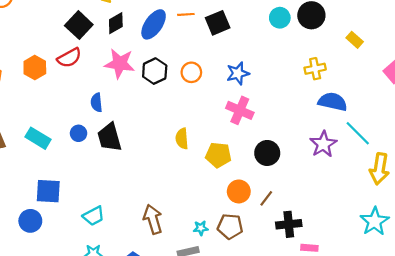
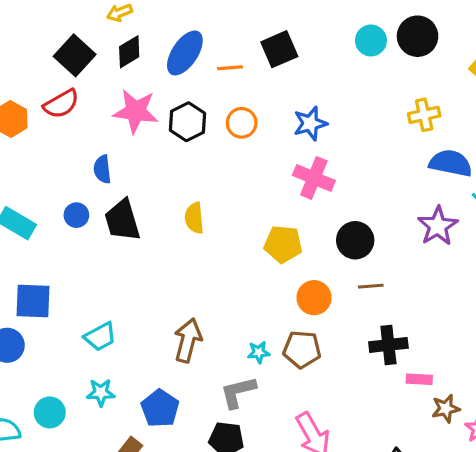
orange line: (186, 14) -> (230, 68), moved
yellow semicircle: (182, 139) -> (194, 218), moved
brown line: (266, 198) -> (371, 286), moved, turned 49
brown arrow: (153, 219) -> (188, 340), turned 32

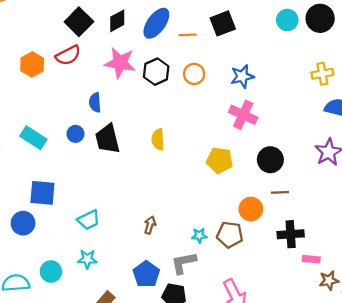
orange circle: (314, 298) -> (251, 209), moved
brown arrow: (188, 340) -> (150, 225), size x0.6
blue pentagon: (160, 408) -> (146, 274), moved

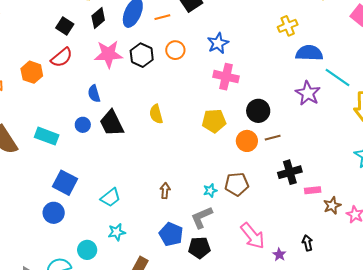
black square: (79, 22) -> (65, 26), size x0.7
blue square: (42, 193) -> (65, 183), turned 35
orange circle: (251, 209) -> (247, 141), moved

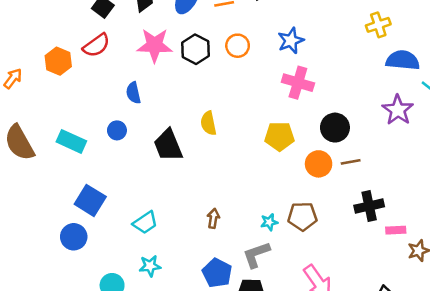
black trapezoid: (112, 123) -> (168, 145), moved

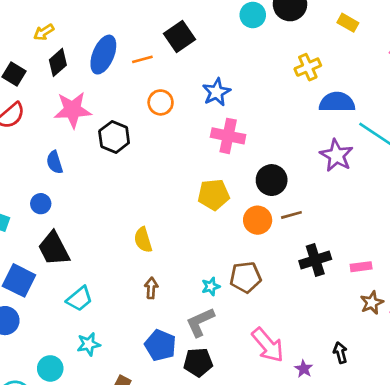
black hexagon: (196, 49) -> (114, 137), moved
yellow semicircle: (208, 123) -> (143, 240), moved
black trapezoid: (168, 145) -> (54, 249), moved
pink rectangle: (396, 230) -> (361, 267), moved

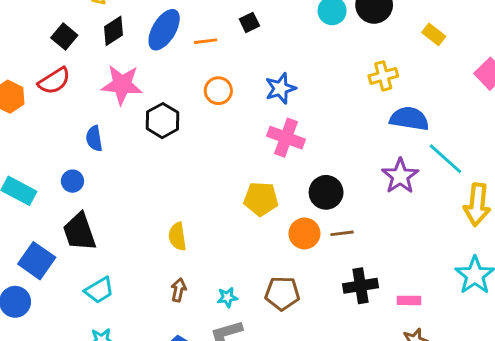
black square: (180, 37) -> (249, 22), size x0.6
cyan star: (211, 286) -> (227, 297), moved

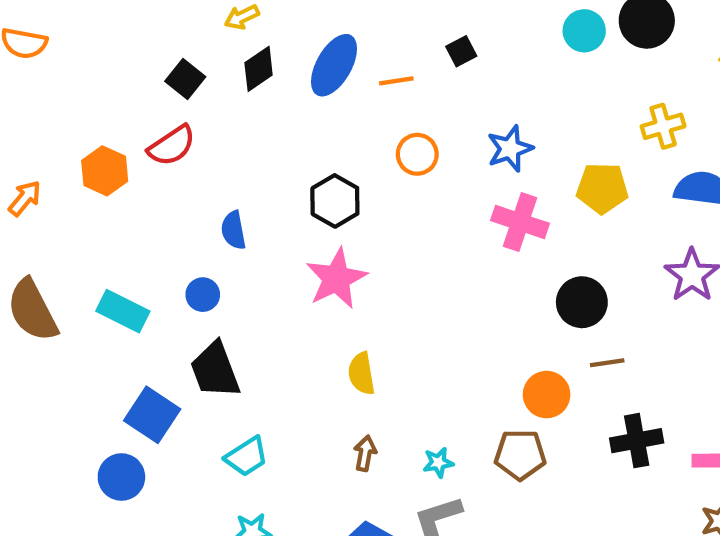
pink star: (122, 85) -> (336, 279), moved, turned -30
yellow pentagon: (261, 199) -> (602, 188), moved
orange circle: (304, 233) -> (547, 395), moved

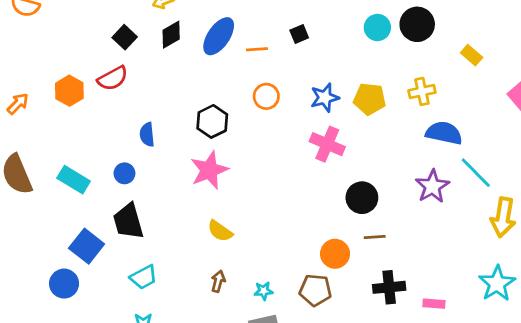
yellow pentagon: (602, 188) -> (370, 99), moved
yellow semicircle: (361, 374) -> (220, 231), turned -50

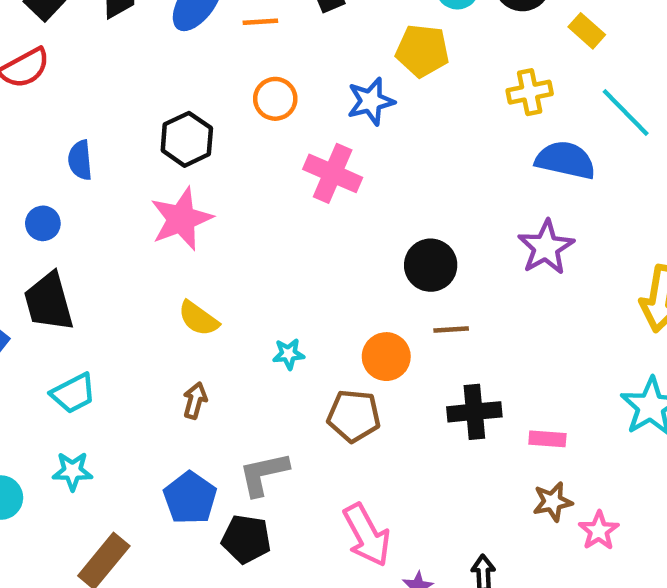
yellow rectangle: (472, 55) -> (587, 31), moved
yellow pentagon: (370, 99) -> (422, 51), moved
pink cross: (327, 144) -> (333, 173), moved
cyan line: (476, 173) -> (626, 113), moved
cyan star: (264, 291) -> (289, 354), moved

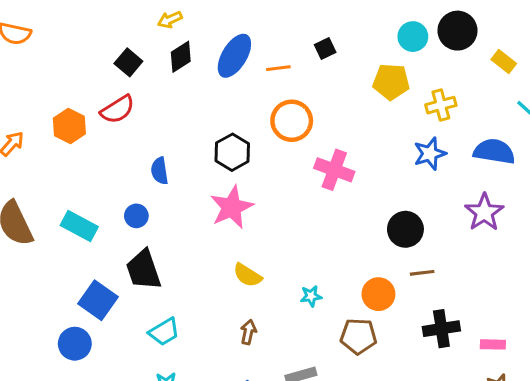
yellow cross: (530, 92) -> (441, 105), moved
orange circle: (275, 99) -> (292, 121), size x1.4
blue star: (371, 101) -> (430, 154), moved

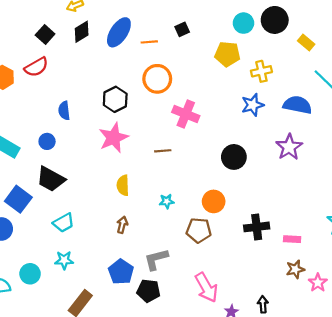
black trapezoid: (143, 270) -> (51, 179), turned -44
brown line: (422, 273) -> (163, 151), moved
yellow semicircle: (247, 275) -> (123, 185), turned 54

